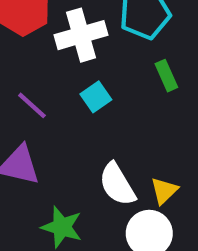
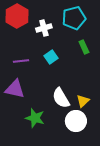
white cross: (81, 35) -> (44, 28), size x0.7
purple line: (32, 105) -> (21, 61), turned -49

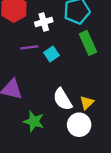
green rectangle: (84, 47) -> (88, 43), size x1.5
purple line: (21, 61) -> (29, 47), moved

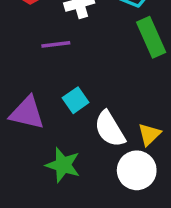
cyan square: (51, 54) -> (76, 100), moved

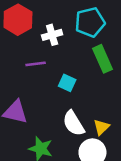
cyan square: (76, 100) -> (67, 83), moved, turned -30

